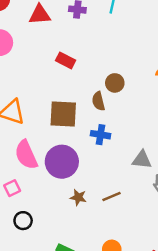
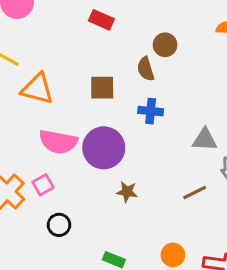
brown square: (63, 114) -> (102, 88), size x0.7
pink semicircle: (26, 155) -> (58, 142), turned -52
brown line: (112, 197) -> (195, 192), moved

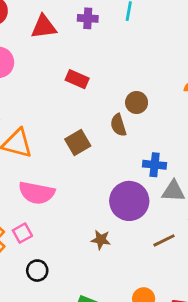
brown square: (102, 88) -> (78, 142), turned -30
blue cross: (151, 111) -> (155, 165), moved
purple circle: (104, 148) -> (129, 201), moved

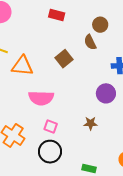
purple circle: (129, 201) -> (106, 93), size x0.7
pink square: (22, 233) -> (51, 126), moved, turned -32
black circle: (37, 271) -> (50, 152), size x1.5

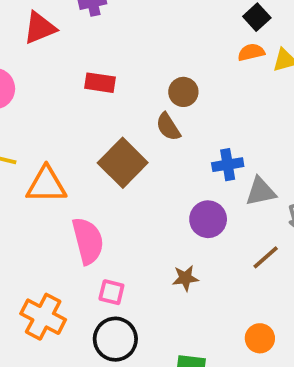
brown square: (64, 59) -> (123, 163), size x1.4
pink semicircle: (41, 98) -> (88, 241), turned -100

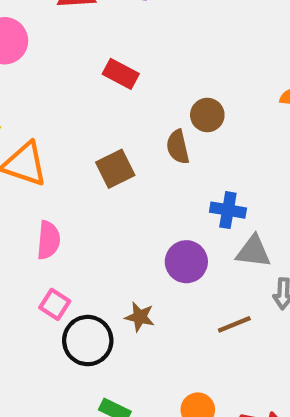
brown square: (123, 163) -> (115, 169), size x0.7
pink semicircle: (88, 241) -> (48, 240), size x0.7
black circle: (115, 339) -> (88, 341), moved

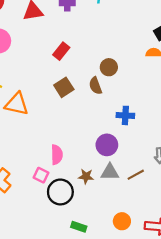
red rectangle: (121, 74) -> (61, 51), turned -72
brown square: (115, 169) -> (64, 87), moved
pink semicircle: (48, 240) -> (57, 155), moved
gray triangle: (253, 252) -> (110, 172), moved

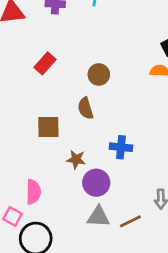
brown circle: (109, 67) -> (99, 74), moved
brown square: (64, 87) -> (48, 127), moved, turned 30
brown star: (86, 176) -> (76, 159), moved

